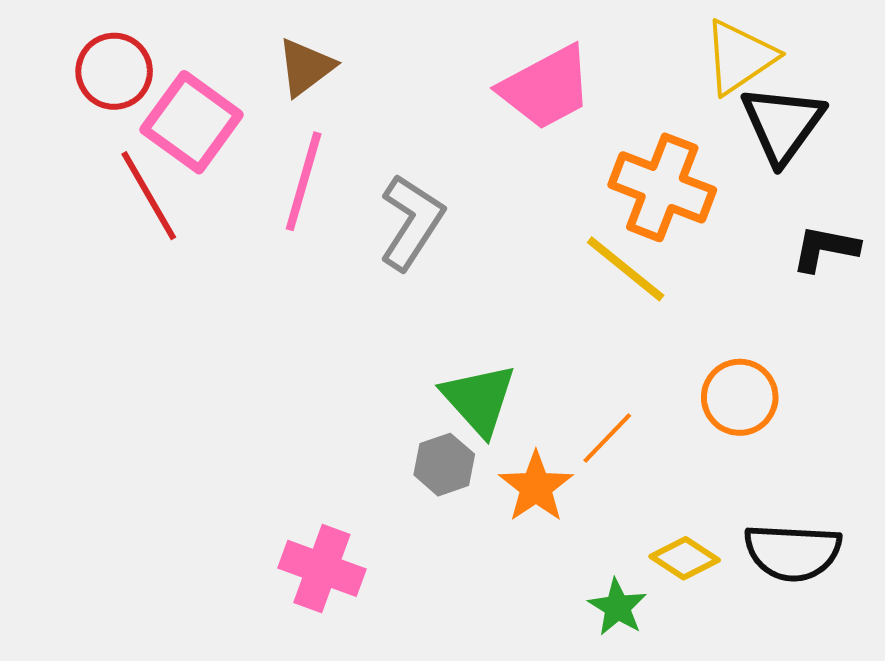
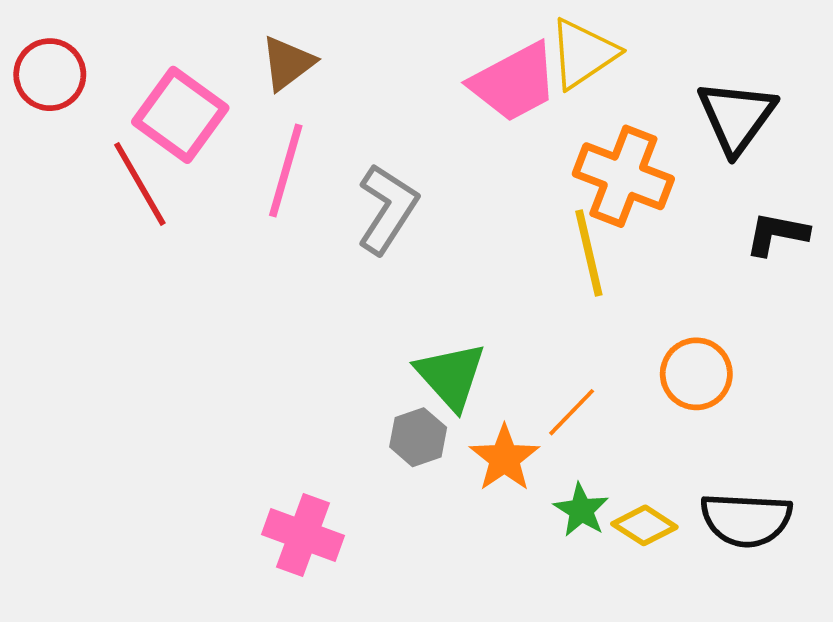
yellow triangle: (740, 57) -> (583, 53), moved
red circle: (114, 71) -> (50, 75), moved
yellow line: (626, 269) -> (589, 253), turned 38
green star: (617, 607) -> (581, 510), moved

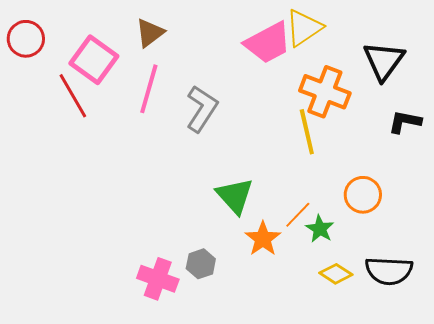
gray hexagon: (418, 437) -> (201, 264), moved
green star: (581, 510) -> (320, 229), moved

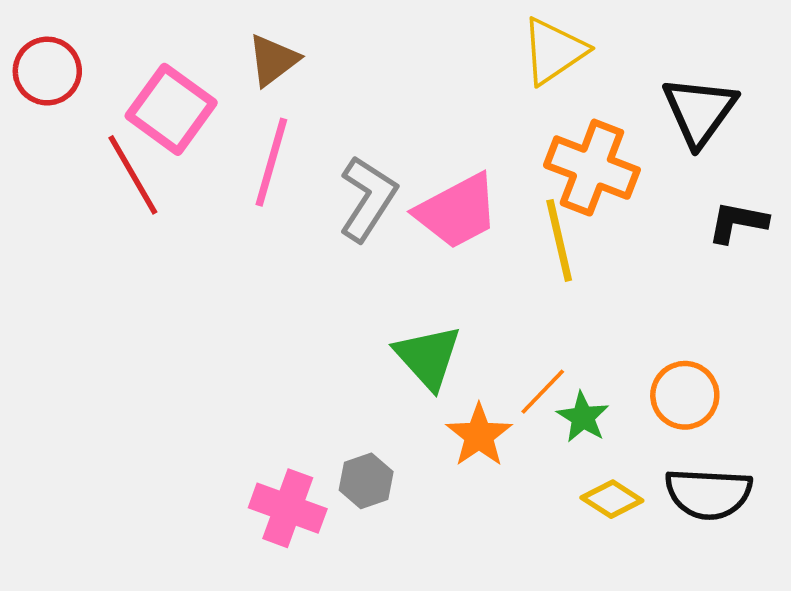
pink trapezoid: (268, 43) -> (457, 211), moved
orange circle: (363, 195) -> (685, 395), moved

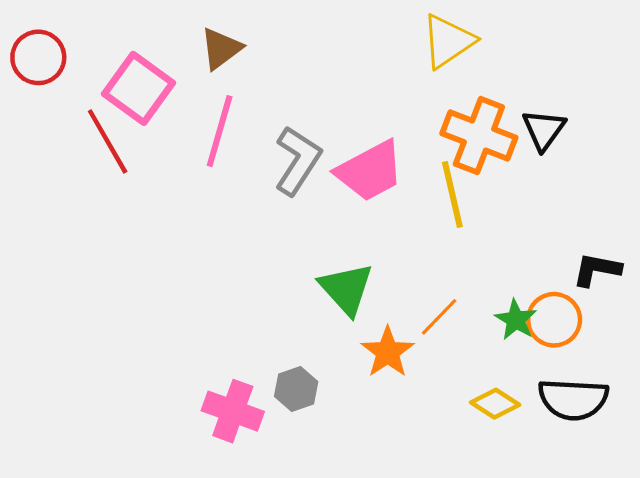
black triangle: (699, 111) -> (544, 130), moved, size x0.7
black L-shape: (738, 222) -> (597, 270), moved
green star: (583, 417) -> (516, 320), moved

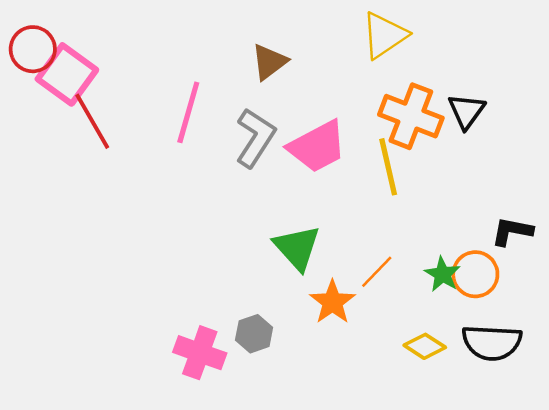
brown triangle: (221, 49) -> (269, 62), moved
pink square: (138, 88) -> (67, 74), moved

